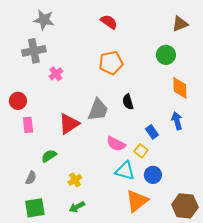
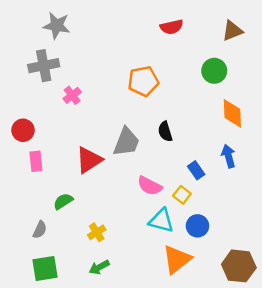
red semicircle: (109, 22) -> (172, 27), moved, turned 132

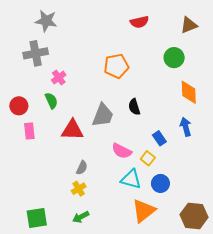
red triangle: (89, 160) -> (72, 130), turned 35
green semicircle: (63, 201) -> (51, 101), moved, turned 98
gray semicircle: (40, 230) -> (82, 168), moved

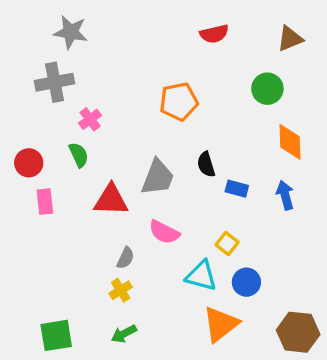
blue rectangle: (159, 138) -> (237, 189), moved, turned -40
pink semicircle: (122, 151) -> (164, 232), moved

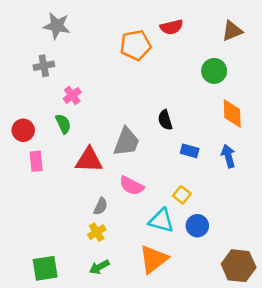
gray cross: (55, 82) -> (44, 66), size x0.7
orange pentagon: (179, 102) -> (135, 45), moved
black semicircle: (206, 164) -> (165, 120), moved
orange triangle: (221, 324) -> (153, 259), moved

